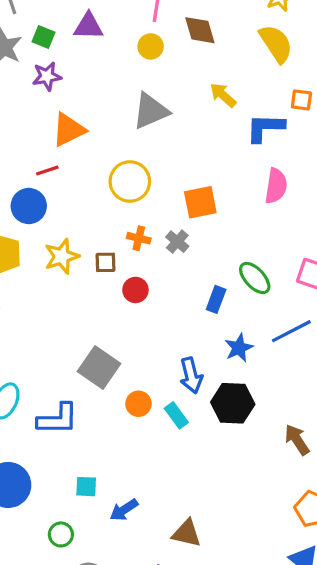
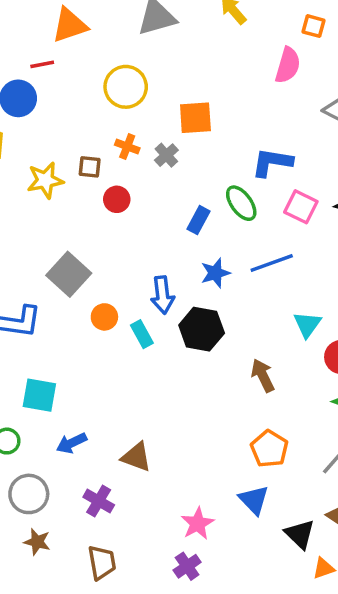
blue L-shape: (265, 128) -> (272, 162), moved
pink semicircle: (276, 186) -> (288, 65), moved
yellow star: (62, 256) -> (45, 180), moved
cyan square: (86, 487) -> (39, 395), size x1.5
blue arrow: (124, 510) -> (72, 443), moved

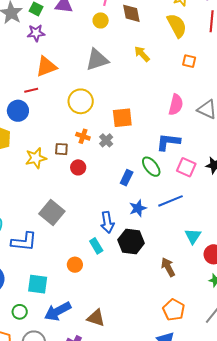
pink semicircle: (288, 65) -> (176, 105), moved
orange circle: (104, 317) -> (75, 265), moved
blue arrow: (72, 443) -> (58, 311), size x1.5

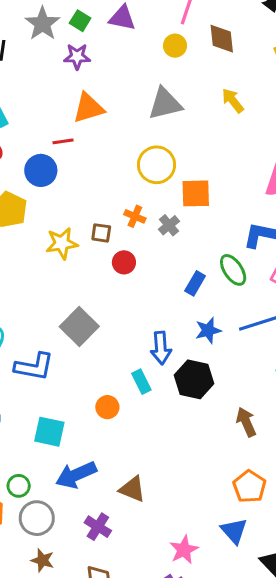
yellow circle: (81, 101) -> (157, 165), moved
green circle: (20, 312) -> (19, 486), moved

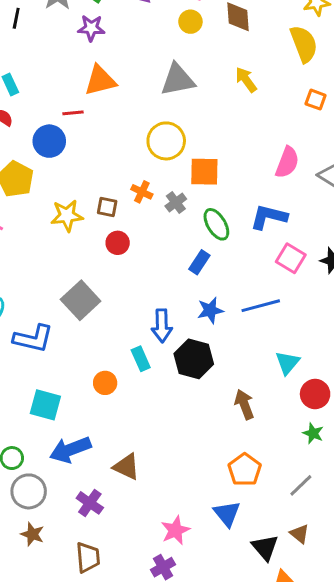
red circle: (124, 262) -> (118, 243), moved
green ellipse: (233, 270) -> (216, 224), moved

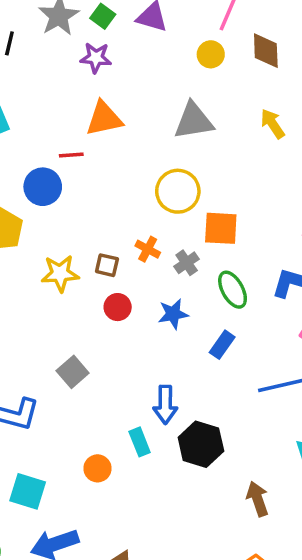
blue rectangle: (199, 262) -> (222, 345), moved
gray square: (81, 300) -> (73, 372), size x0.7
blue star: (210, 310) -> (173, 314), moved

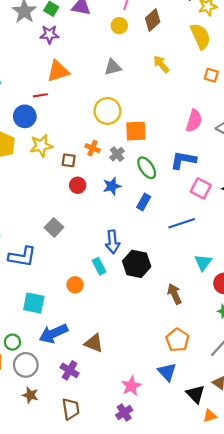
brown diamond: (266, 51) -> (153, 20), turned 55
gray triangle: (194, 121) -> (113, 67), size x0.7
yellow star: (60, 273) -> (41, 146), moved

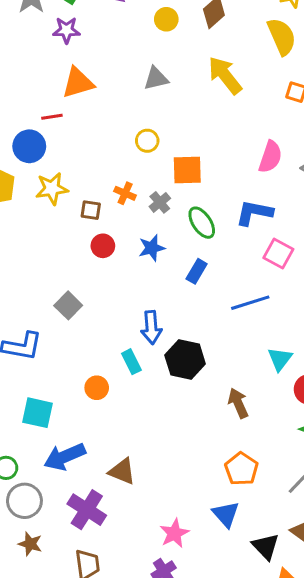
yellow arrow: (161, 64) -> (225, 75), size x1.5
yellow circle: (107, 111) -> (147, 141), size x0.6
purple cross: (70, 370) -> (87, 510), size x1.4

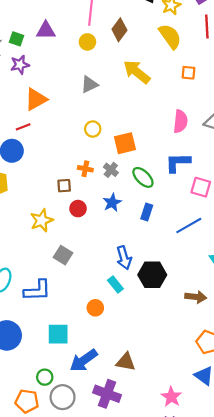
yellow star: (52, 189) -> (42, 220), moved
brown arrow: (238, 403) -> (196, 297), turned 132

